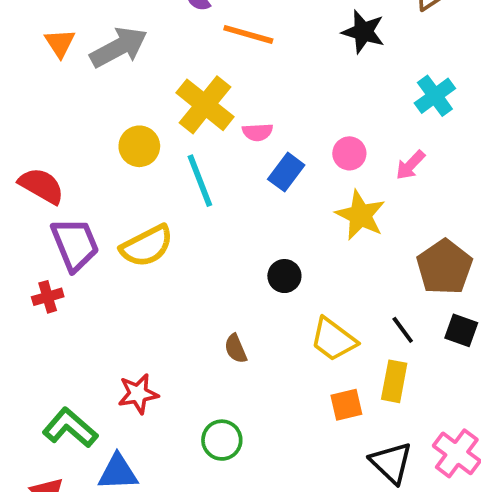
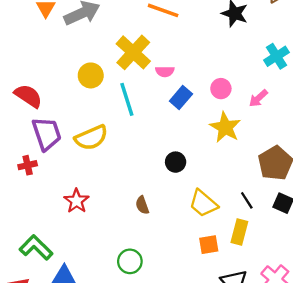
red star: (138, 394) -> (77, 201), moved, turned -30

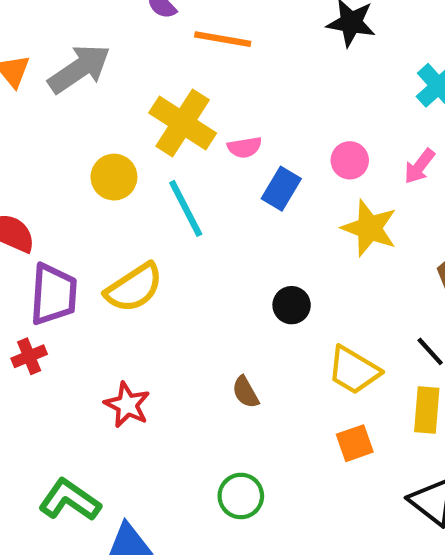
purple trapezoid: (47, 134) -> (53, 294), turned 32
orange square: (209, 245) -> (355, 443), moved

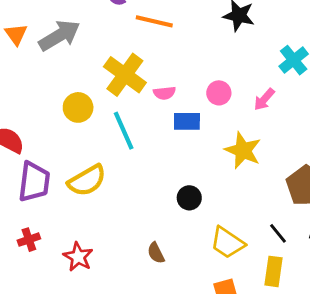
pink circle: (350, 160) -> (219, 93), moved
pink arrow: (419, 166) -> (264, 99), moved
blue rectangle: (281, 189) -> (187, 121), turned 56
red cross: (29, 356) -> (29, 240), moved

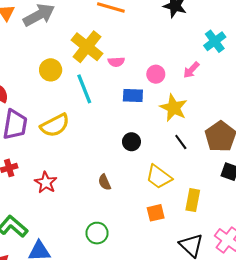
pink circle: (219, 93) -> (156, 74), moved
blue rectangle: (187, 121) -> (133, 95), moved
black line: (278, 233) -> (181, 142), moved

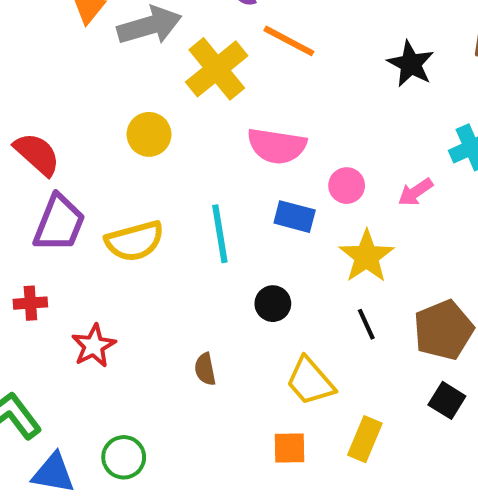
yellow cross: (87, 47) -> (217, 69), moved
pink semicircle: (116, 62) -> (277, 146), size x1.8
cyan line: (84, 89) -> (220, 234), moved
green circle: (97, 233) -> (124, 457), moved

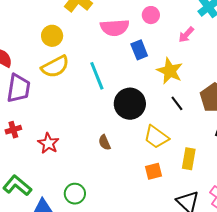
pink circle: (347, 186) -> (151, 15), moved
blue rectangle: (295, 217) -> (139, 50), moved, turned 66
yellow semicircle: (135, 241) -> (55, 67), moved
black circle: (273, 304) -> (130, 104), size x1.8

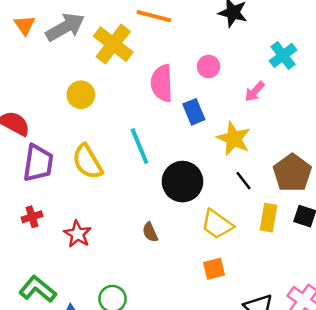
pink semicircle: (115, 28) -> (162, 83), turned 92
yellow semicircle: (55, 67) -> (87, 162), moved, turned 88
yellow rectangle: (189, 159) -> (269, 218), moved

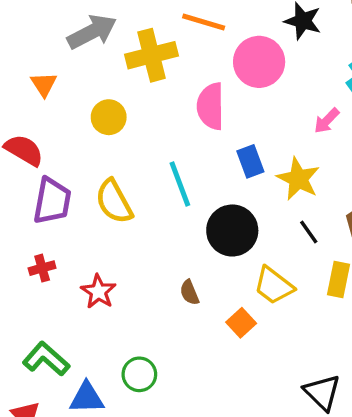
orange triangle: (25, 25) -> (44, 84), moved
yellow cross: (113, 44) -> (151, 55), turned 36
pink circle: (209, 66) -> (259, 62), moved, size x1.8
blue rectangle: (194, 112) -> (250, 161), moved
orange square: (214, 269) -> (241, 323), moved, turned -30

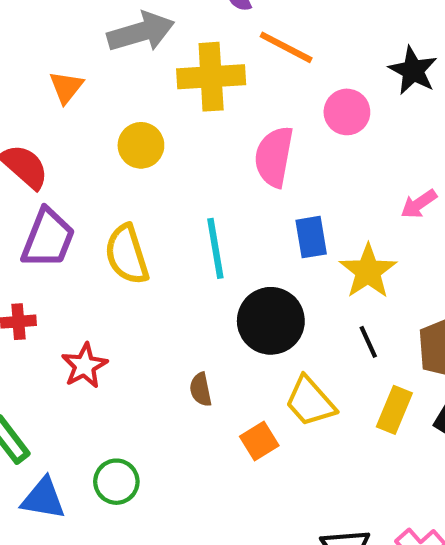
pink circle: (259, 62) -> (347, 112), size x0.7

